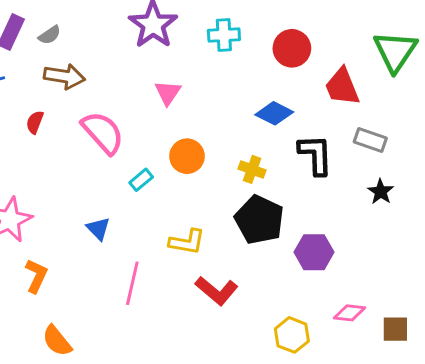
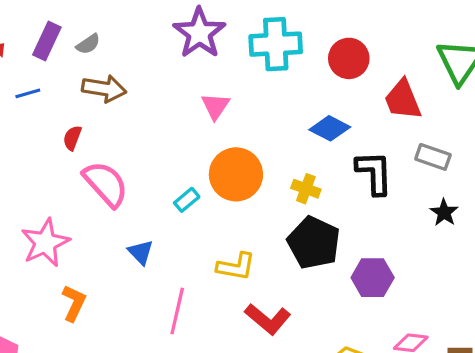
cyan cross: (224, 35) -> (276, 44), size x1.5
pink semicircle: (103, 133) -> (106, 184), moved
orange circle: (187, 156) -> (236, 174), size x1.4

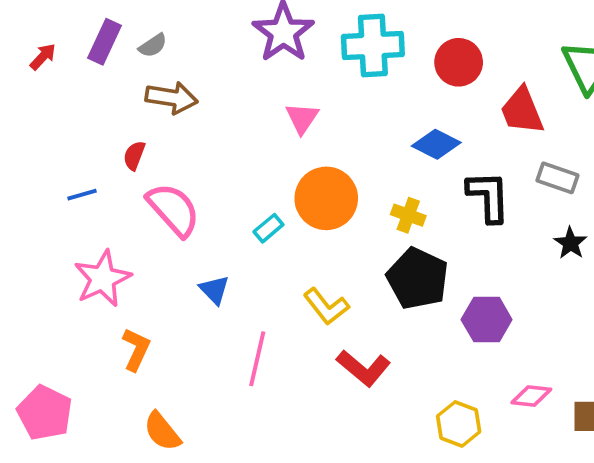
blue line: (28, 93) -> (82, 195), moved
yellow L-shape: (236, 267) -> (326, 307), turned 42

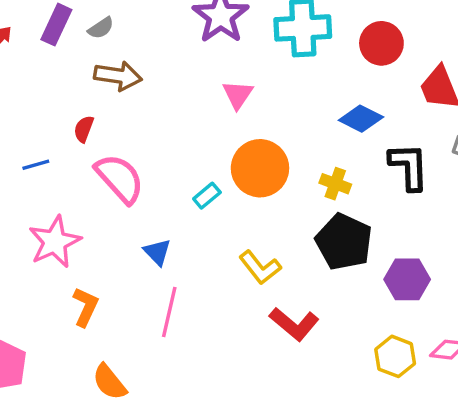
pink line: (257, 359) -> (169, 312), moved
yellow hexagon: (459, 424) -> (395, 356), moved

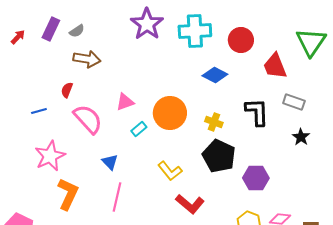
pink triangle: (238, 95) -> (125, 102), moved, turned 36
blue diamond: (361, 119) -> (215, 75), moved
orange L-shape: (85, 307) -> (68, 194), size x1.4

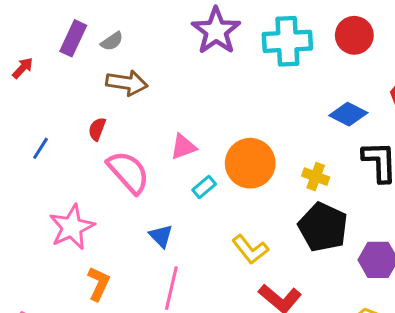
red arrow: (18, 37) -> (23, 68), moved
red circle: (241, 40) -> (354, 35), moved
blue diamond: (215, 75) -> (348, 114), moved
blue line: (39, 111) -> (41, 148), moved, turned -42
orange L-shape: (68, 194) -> (99, 284), size x0.7

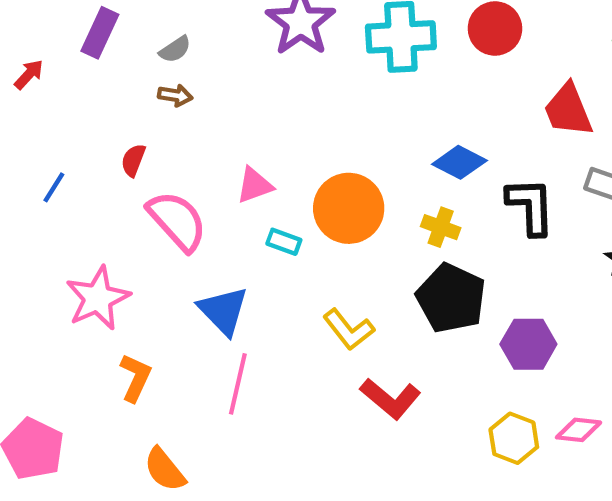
gray semicircle: (112, 41) -> (175, 49), moved
brown arrow: (127, 83) -> (175, 95), size x0.6
blue diamond: (348, 114) -> (459, 162), moved
cyan rectangle: (204, 187) -> (284, 242), turned 60
blue triangle: (161, 236) -> (223, 311), size x1.5

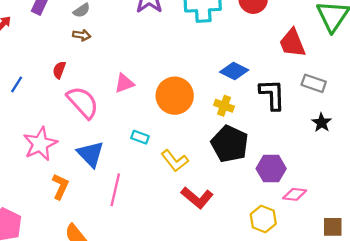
cyan rectangle: (284, 242) -> (140, 137), moved
blue triangle: (223, 311) -> (91, 154), moved
pink diamond: (579, 430) -> (295, 194), moved

